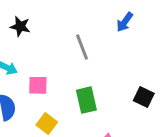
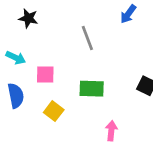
green rectangle: (86, 100) -> (92, 89), turned -75

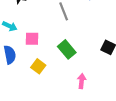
green rectangle: (92, 89) -> (67, 49), turned 48

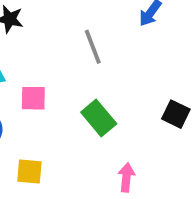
yellow square: (38, 66) -> (29, 171), moved, turned -32

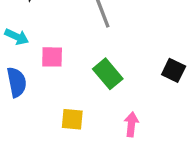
yellow square: (29, 171) -> (72, 119), moved

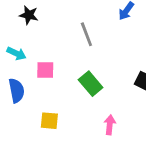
yellow square: (72, 119) -> (49, 121), moved

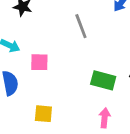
green rectangle: (91, 84) -> (103, 80), moved, turned -35

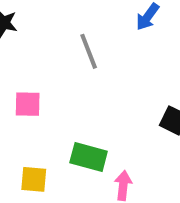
green rectangle: (103, 80) -> (89, 157), moved

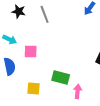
gray line: (89, 51) -> (45, 14), moved

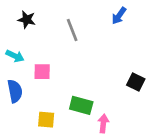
gray line: (45, 14) -> (72, 30), moved

